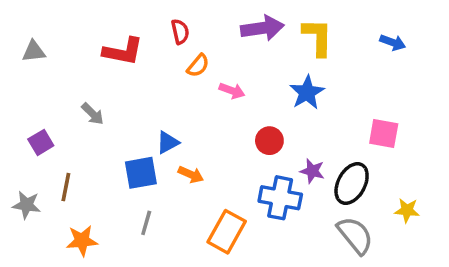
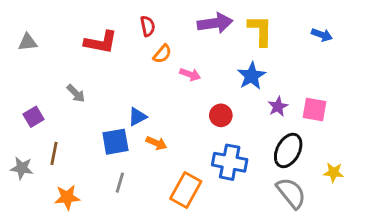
purple star: (312, 171) -> (278, 107), moved, turned 30

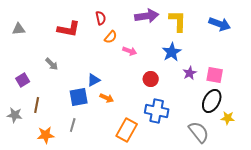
blue arrow: (322, 35) -> (220, 24), size x1.5
black ellipse: (288, 150) -> (212, 101), moved
gray line: (120, 183) -> (73, 125), moved

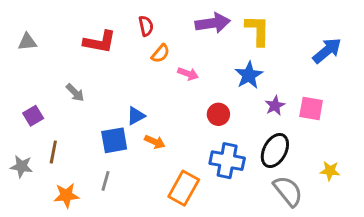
blue arrow: (220, 24) -> (327, 51), moved, turned -60
black ellipse: (212, 101) -> (275, 150), moved

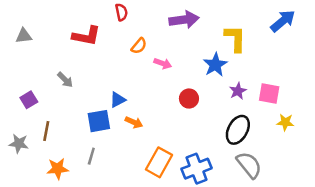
red semicircle: (146, 26) -> (121, 12), moved
yellow L-shape: (258, 30) -> (235, 38), moved
blue arrow: (327, 51) -> (283, 21), moved
blue cross: (227, 161) -> (196, 169), moved, turned -32
yellow star: (330, 171) -> (285, 122), moved

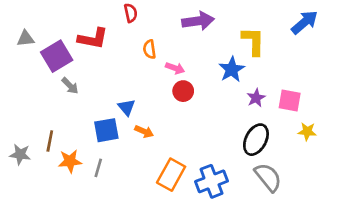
orange semicircle: (139, 46) -> (150, 49), turned 132
red circle: (189, 99) -> (183, 91), moved
purple square: (29, 100) -> (57, 56), moved, size x1.6
blue triangle: (118, 100) -> (127, 107), turned -42
orange star: (58, 169) -> (70, 161), moved

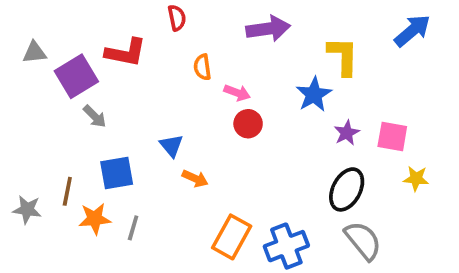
blue square: (106, 130) -> (117, 173), moved

